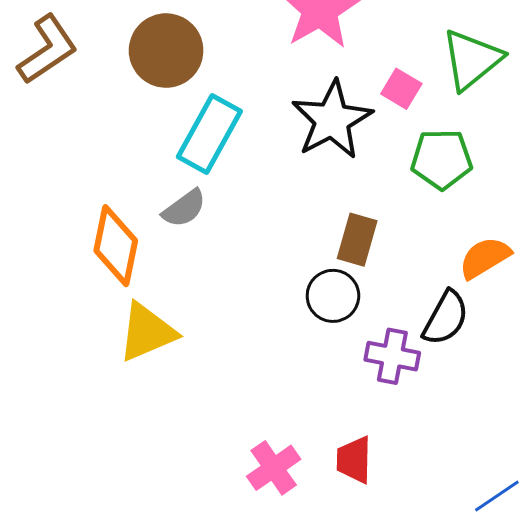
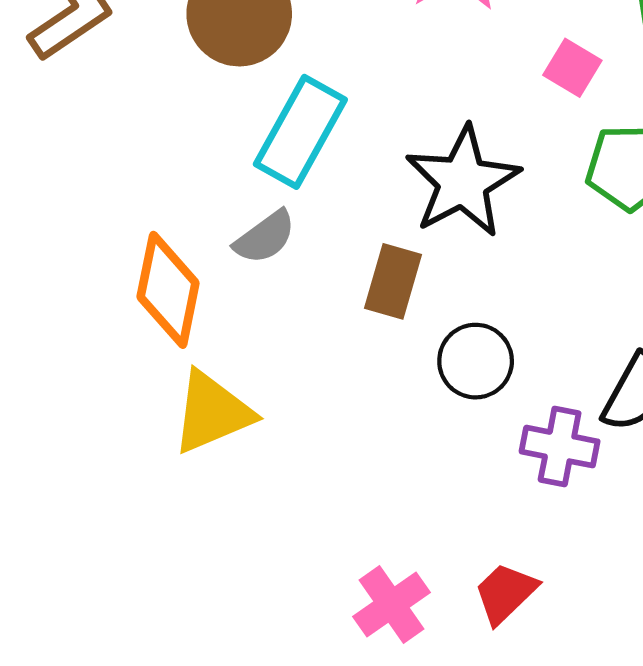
black star: (332, 120) -> (463, 182), moved
brown rectangle: (357, 240) -> (393, 281), moved
red trapezoid: (354, 460) -> (505, 593), turned 45

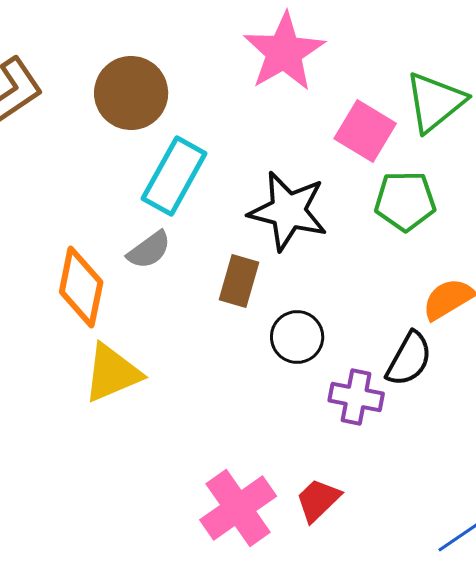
pink square: (572, 68) -> (365, 131), size x1.5
black star: (463, 182) -> (288, 211), turned -30
pink cross: (392, 605) -> (238, 508), size x1.4

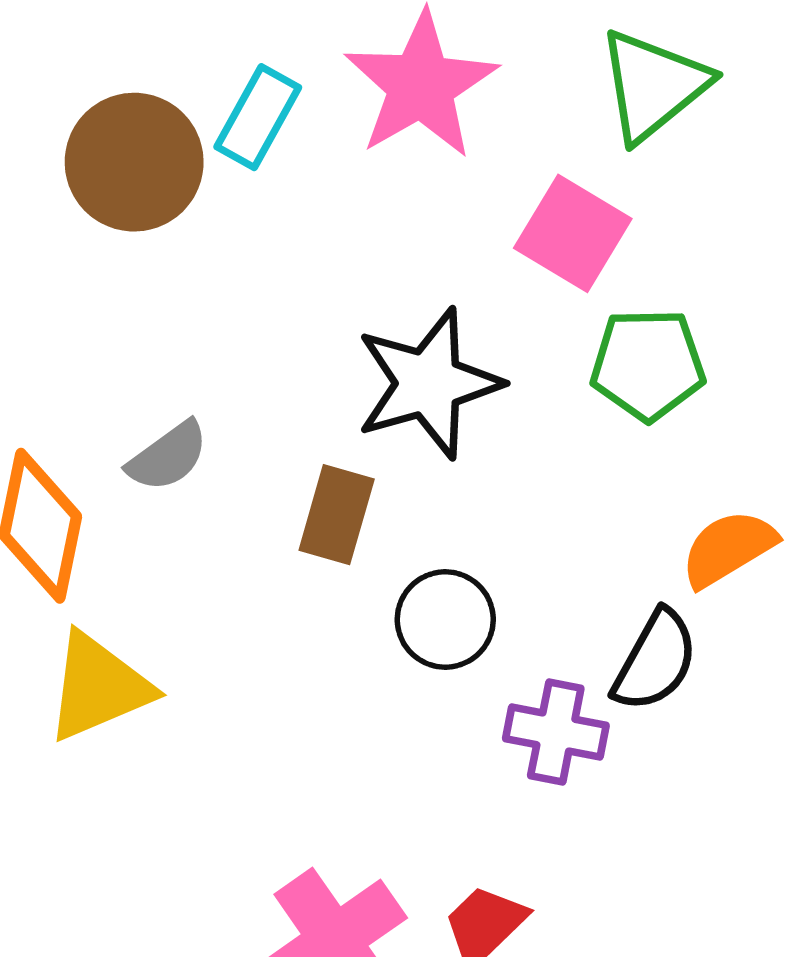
green triangle: (435, 102) -> (653, 85), moved
cyan rectangle: (174, 176) -> (258, 117), moved, size x0.7
black star: (288, 211) -> (428, 383), turned -30

